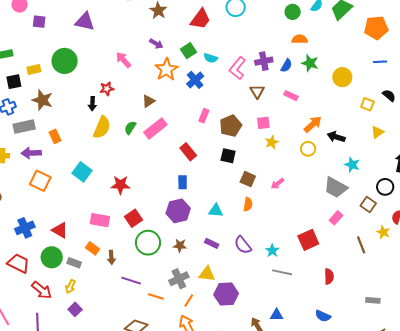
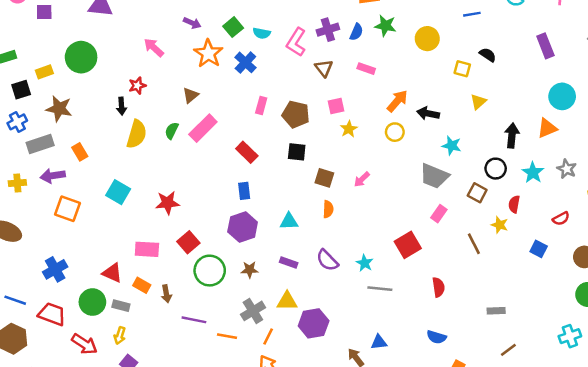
brown pentagon: (231, 126) -> (296, 114), turned -30
red triangle: (60, 230) -> (112, 273), moved

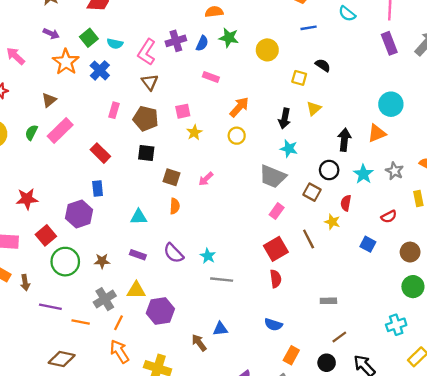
purple rectangle: (545, 46) -> (389, 43), moved
brown triangle: (324, 68) -> (150, 82), moved
black arrow: (428, 113) -> (285, 118), moved, turned -90
purple hexagon: (243, 227) -> (79, 214), moved
red square: (408, 245) -> (276, 249), moved

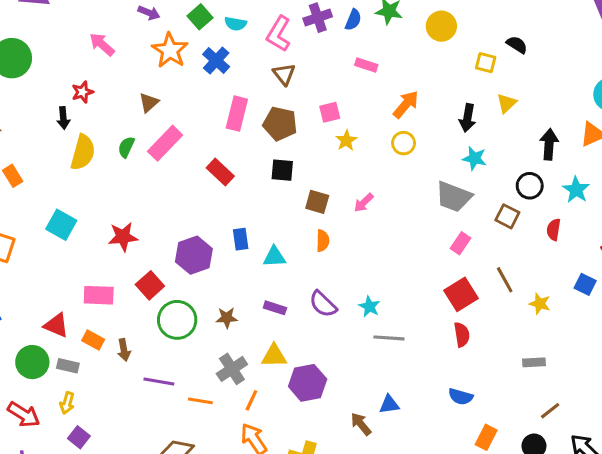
pink rectangle: (114, 110) -> (237, 114), size x1.5
blue rectangle: (98, 189) -> (241, 239), moved
yellow star: (332, 222) -> (540, 304), moved

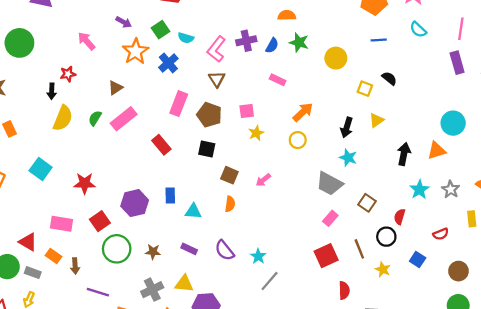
black circle: (530, 186) -> (386, 237), moved
red semicircle: (462, 335) -> (344, 290), moved
gray line: (389, 338) -> (270, 281), turned -60

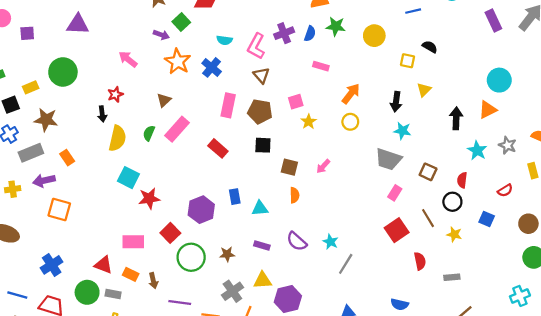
green square: (160, 30) -> (181, 22), moved
cyan square: (41, 169) -> (128, 178), moved

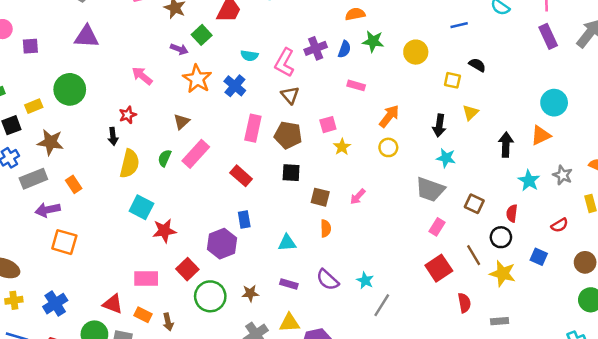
yellow cross: (13, 189) -> (14, 300), moved
blue rectangle: (235, 197) -> (244, 220), moved
yellow star: (454, 234) -> (503, 273), size x1.5

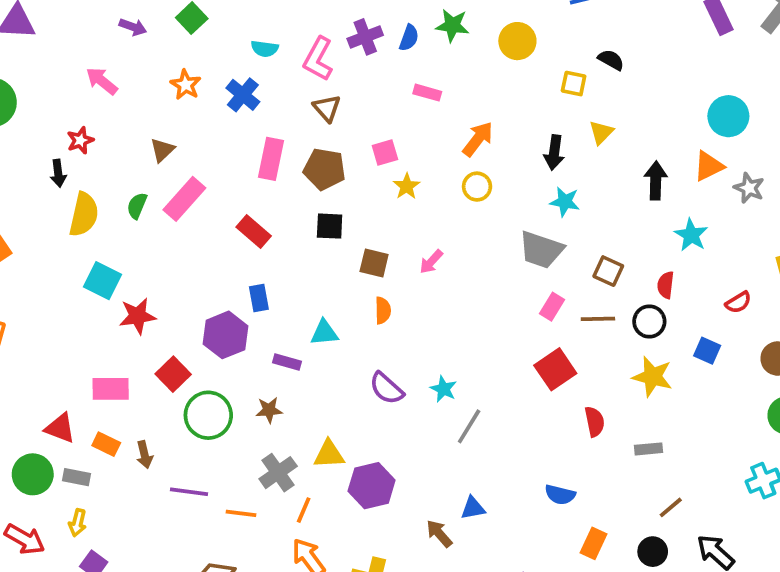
purple arrow: (179, 49) -> (133, 27), moved
orange star: (197, 79) -> (186, 85), size x0.7
gray star: (563, 175) -> (749, 188), moved
brown line: (474, 255) -> (598, 319), moved, turned -60
purple rectangle: (289, 284) -> (287, 362), moved

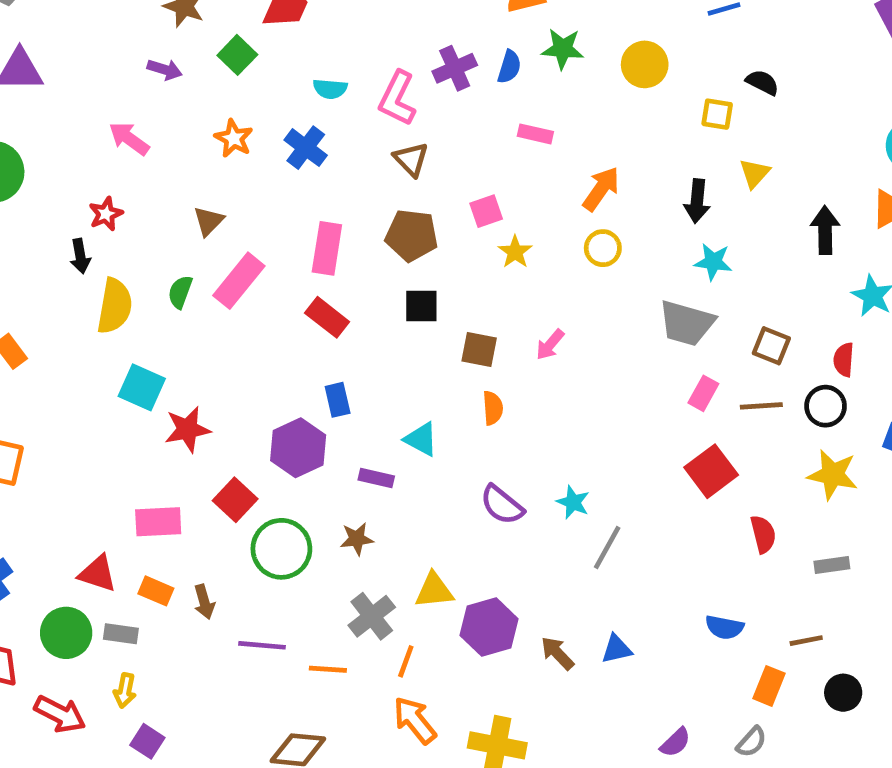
pink rectangle: (271, 159) -> (327, 248), moved
cyan triangle: (324, 333) -> (421, 439), turned 36
brown line: (671, 507) -> (806, 641), moved, turned 32
brown arrow: (439, 534) -> (557, 653), moved

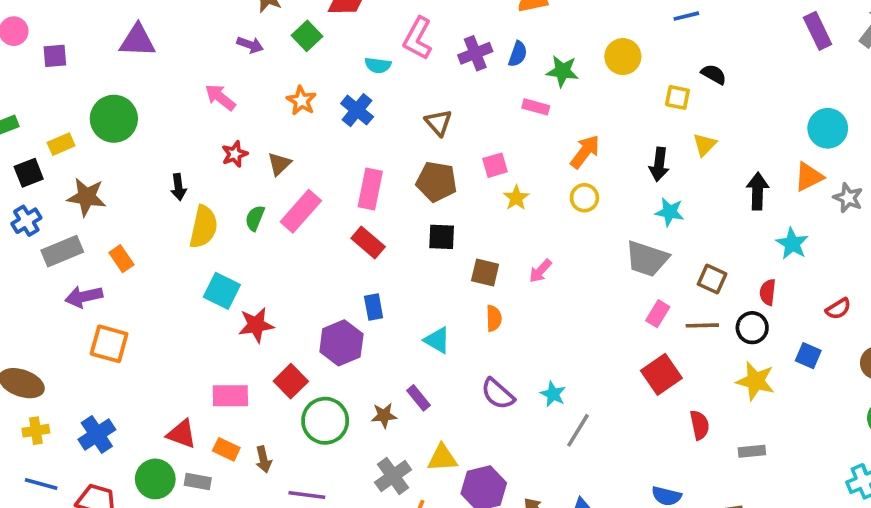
green star: (563, 49) -> (562, 71), moved
pink L-shape: (397, 98) -> (418, 38), moved
red star: (106, 214) -> (235, 154), moved
purple rectangle: (376, 478) -> (419, 398), moved, turned 35

